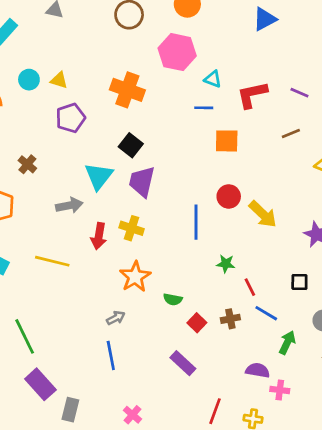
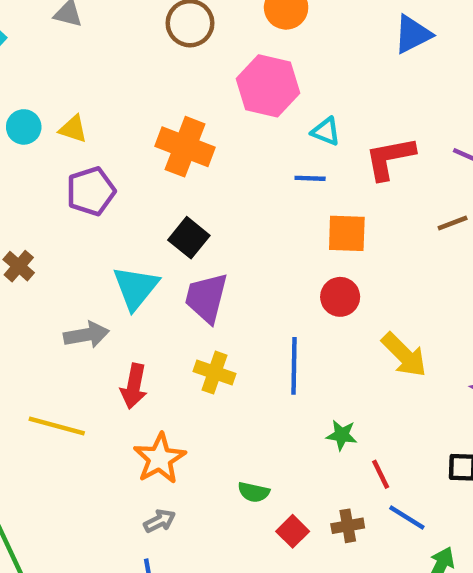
red circle: (229, 196) -> (340, 297), moved
yellow cross: (132, 228) -> (215, 373), moved
orange star: (135, 277) -> (160, 458), moved

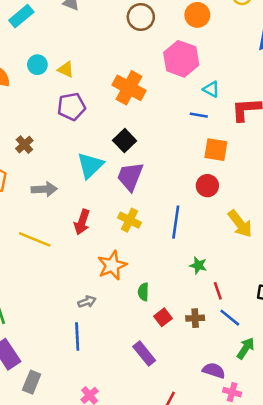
gray arrow: (86, 335) -> (44, 189), moved
orange star: (160, 458) -> (112, 265), moved
green semicircle: (254, 492) -> (143, 292), turned 72

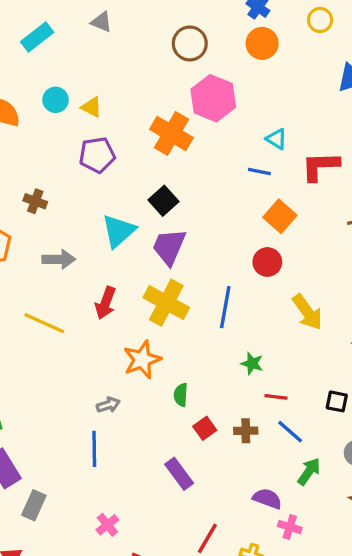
pink hexagon: (181, 59) -> (213, 98), moved
brown cross: (24, 145) -> (35, 201), turned -30
orange square: (216, 150) -> (280, 216), turned 30
yellow cross: (130, 220) -> (166, 303), size x1.5
red line: (218, 291) -> (276, 397), turned -66

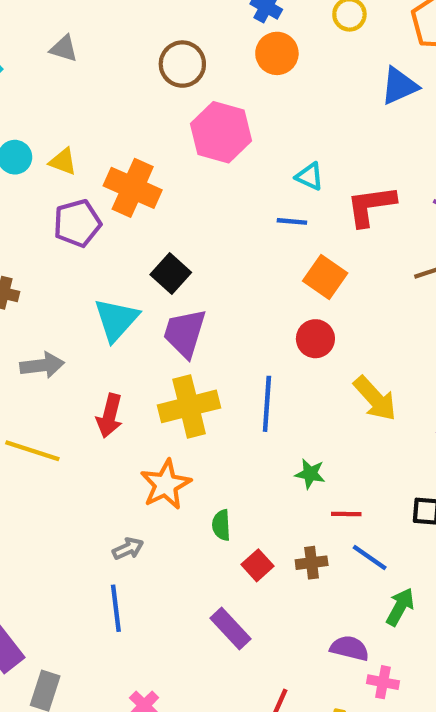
orange cross: (171, 133) -> (133, 188), moved
yellow cross: (166, 303) -> (189, 406), turned -36

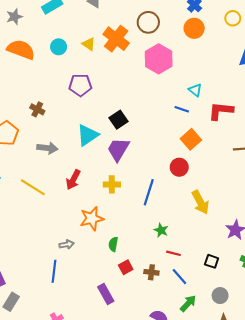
yellow triangle: (63, 162) -> (89, 44), moved
orange cross: (133, 188) -> (116, 39), moved
yellow cross: (189, 406) -> (112, 184), size x0.6

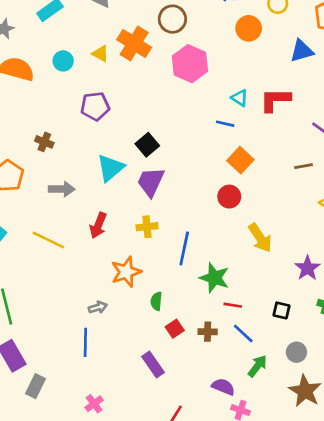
orange circle: (194, 28) -> (249, 28), moved
red L-shape: (221, 111) -> (275, 100), moved
blue line: (149, 192) -> (184, 248), moved
green star: (161, 230) -> (214, 278), size x1.6

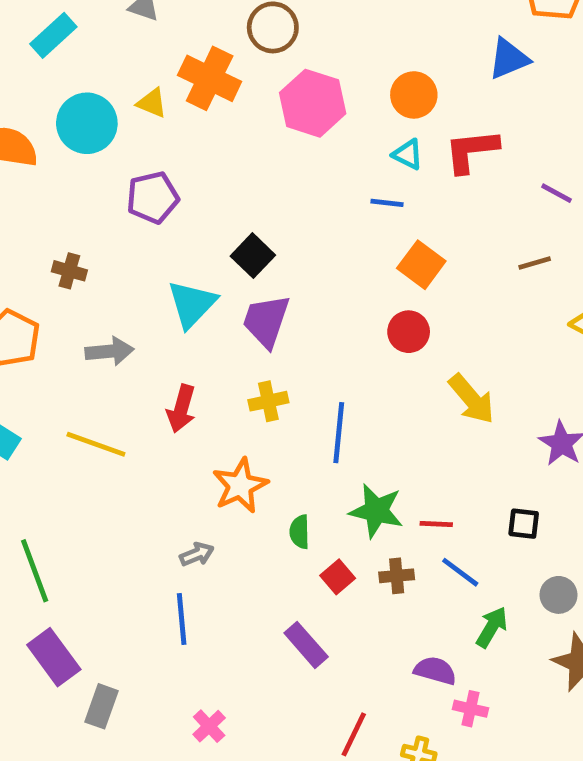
orange circle: (249, 28) -> (414, 95), moved
cyan circle: (63, 61) -> (87, 123), size x1.6
green star: (214, 278) -> (376, 511), moved

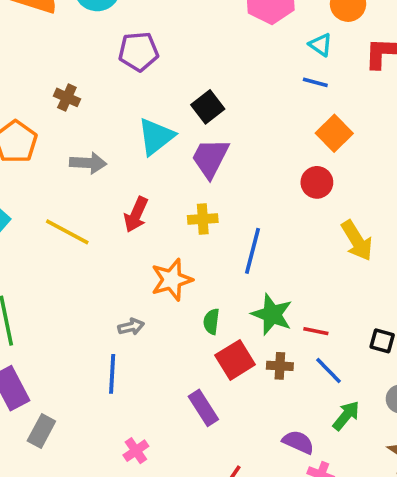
cyan triangle: (408, 154) -> (321, 45), moved
red square: (338, 577) -> (235, 360), size x1.5
pink cross: (209, 726) -> (136, 451), moved

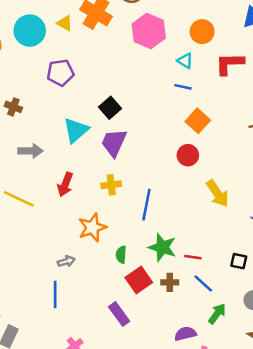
purple semicircle: (298, 442) -> (185, 334), turned -35

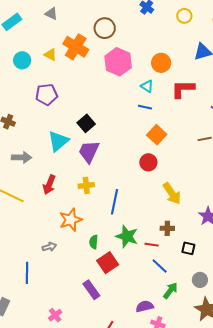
cyan circle: (30, 31) -> (22, 60), size x0.7
brown cross: (170, 282) -> (167, 228), moved
blue line: (55, 294) -> (27, 273), moved

